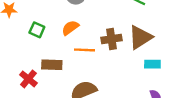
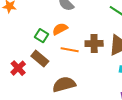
green square: (37, 30) -> (42, 36), moved
brown rectangle: (52, 65) -> (40, 59), turned 30

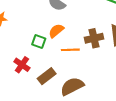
brown rectangle: (40, 59) -> (47, 76), moved, turned -66
red cross: (18, 68) -> (22, 65), moved

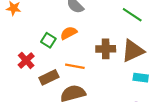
orange line: (70, 50) -> (75, 66), moved

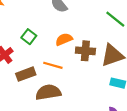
orange semicircle: (69, 33) -> (64, 39), moved

